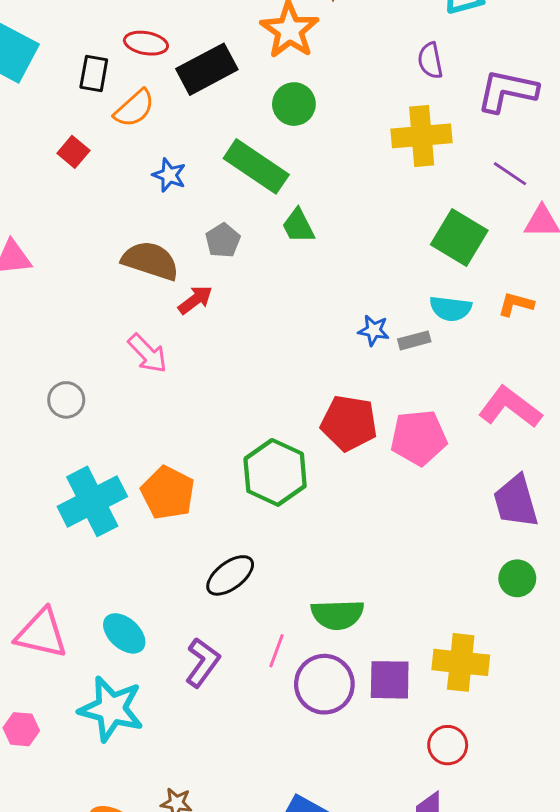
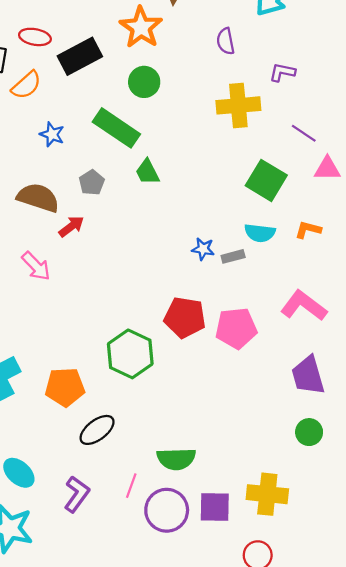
purple semicircle: (430, 61) -> (226, 41), moved
purple L-shape: (507, 91) -> (282, 72), moved, size x0.6
orange pentagon: (168, 493) -> (65, 387), moved, turned -30

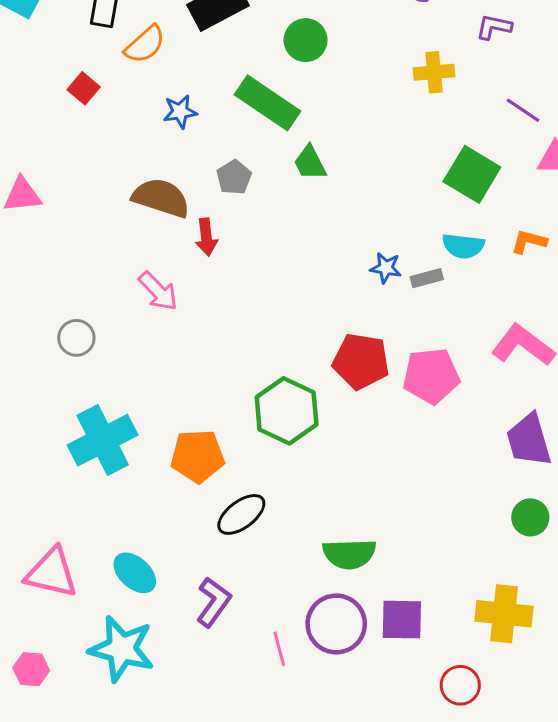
yellow cross: (238, 105) -> (434, 72), size x0.7
blue star: (52, 134) -> (180, 112), turned -30
red arrow: (71, 226) -> (206, 237), turned 120
pink line: (131, 486) -> (279, 649), moved, turned -35
yellow cross: (267, 494) -> (504, 614), moved

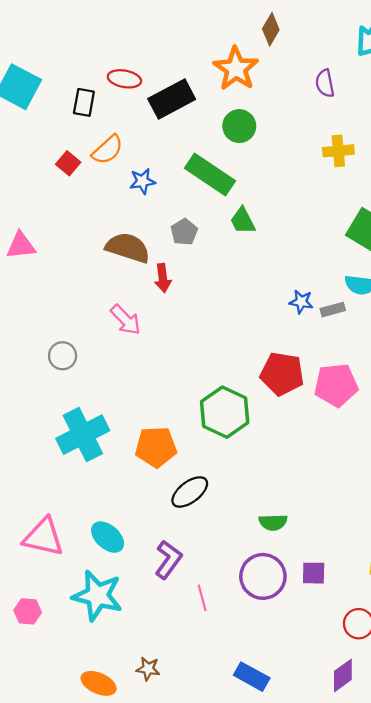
orange semicircle: (145, 45) -> (108, 150), moved
green semicircle: (349, 554) -> (273, 522), size x0.7
purple square: (402, 620) -> (314, 573), size x0.7
pink line: (279, 649) -> (202, 598), moved

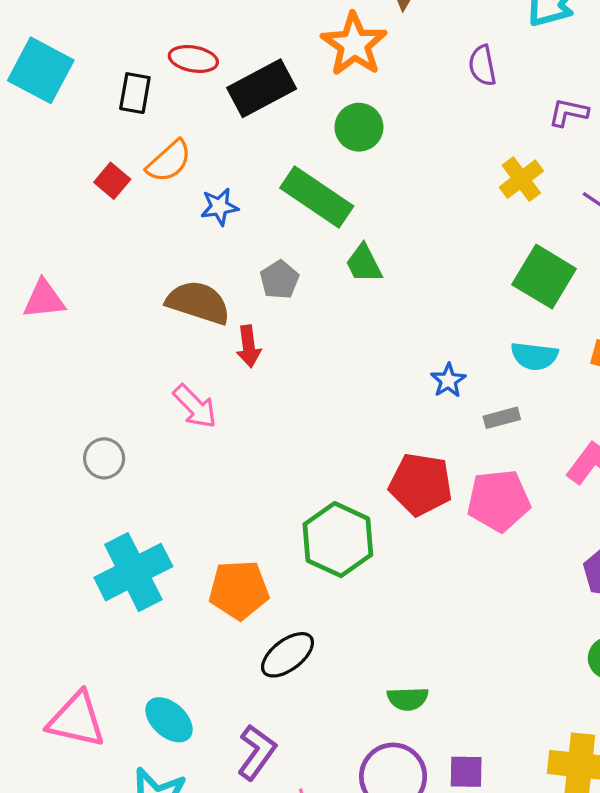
yellow cross: (338, 151) -> (521, 179), moved, turned -32
blue star: (301, 302) -> (448, 380), turned 30
gray rectangle: (333, 310) -> (502, 418), moved

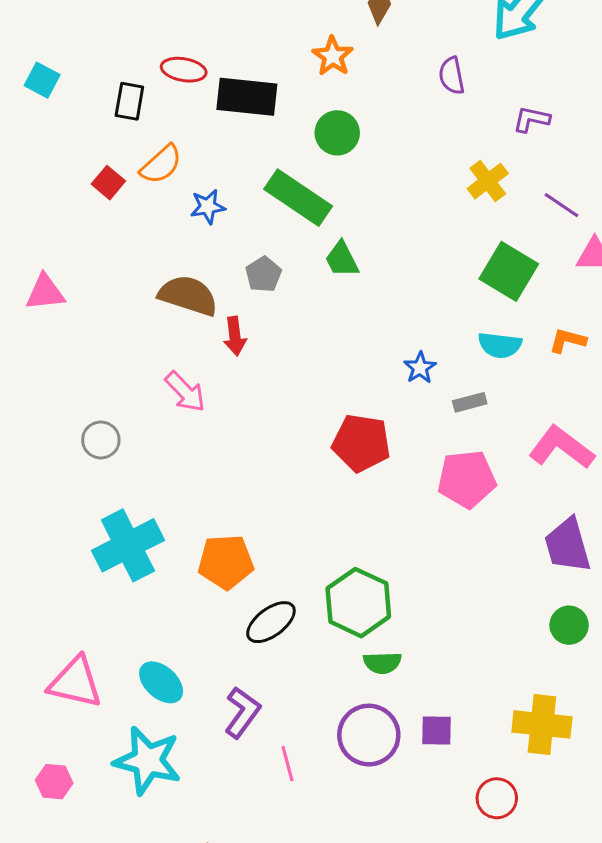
orange star: (354, 44) -> (333, 56), size x0.7
cyan square: (41, 70) -> (42, 80), size x0.6
black rectangle: (262, 88) -> (247, 97), turned 34
red pentagon: (421, 484) -> (361, 443), moved
green hexagon: (338, 540) -> (358, 603), moved

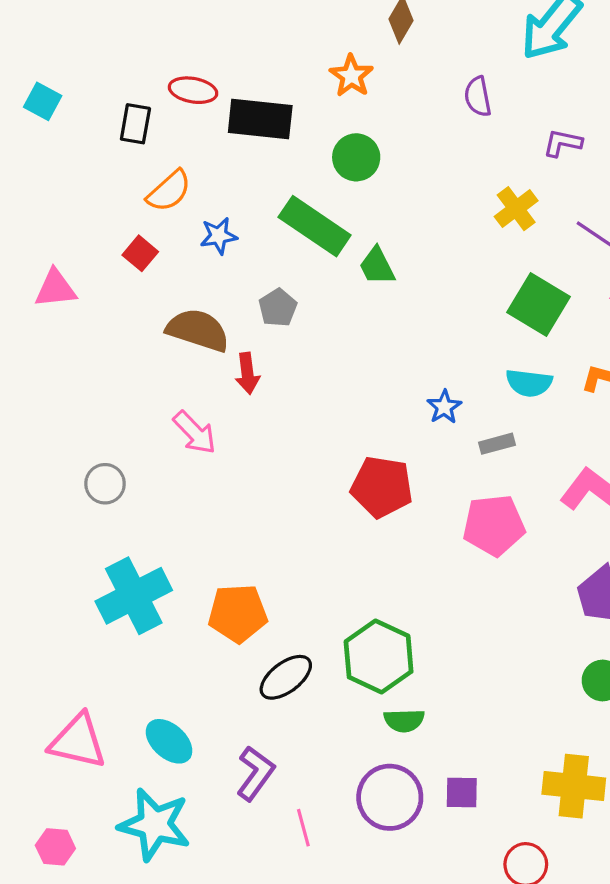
red square: (108, 183) -> (140, 253), moved
green trapezoid: (342, 259) -> (377, 266), moved
pink triangle: (45, 292) -> (55, 289), moved

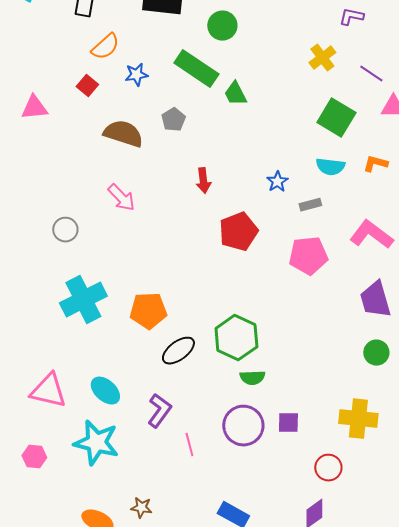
red arrow: (247, 373) -> (203, 181), moved
red pentagon: (382, 487) -> (238, 232), turned -30

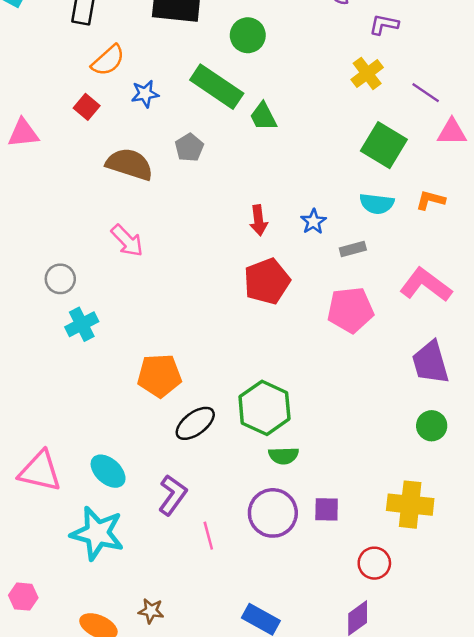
purple L-shape: (351, 17) -> (384, 25), moved
red arrow: (203, 181) -> (258, 220), moved
cyan cross: (83, 300) -> (82, 324), moved, size x0.6
pink hexagon: (34, 457) -> (23, 597), moved

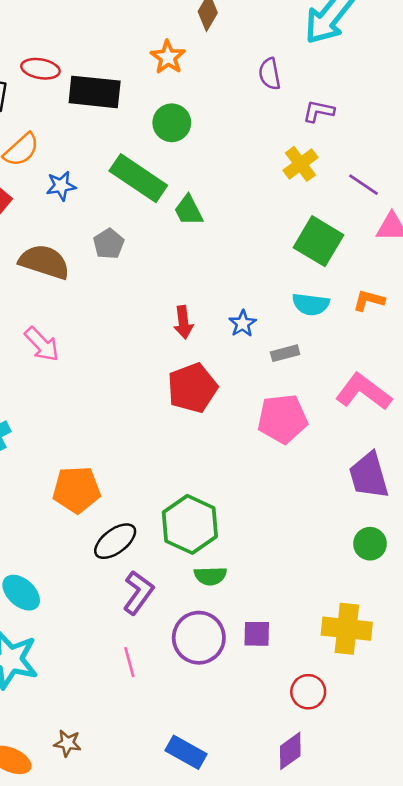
purple L-shape: (173, 495) -> (138, 593), moved

